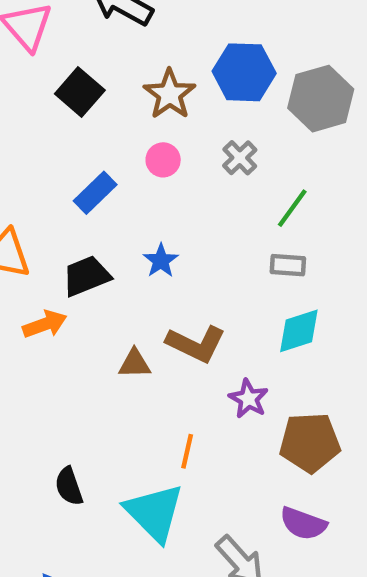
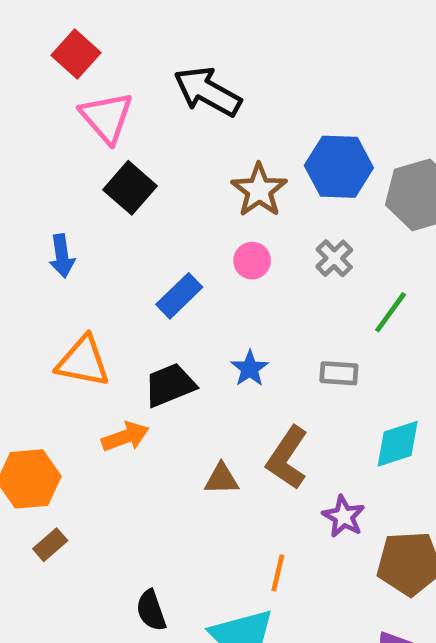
black square: (80, 92) -> (130, 188), moved
gray rectangle: (288, 265) -> (339, 373), moved
brown L-shape: (196, 344) -> (287, 458), turned 98

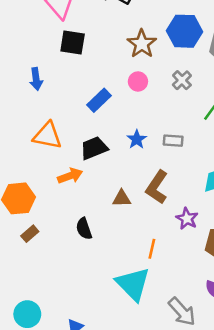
black square: (130, 188) -> (73, 43), turned -32
gray rectangle: (339, 373) -> (173, 141), moved
black semicircle: (151, 610) -> (84, 229), moved

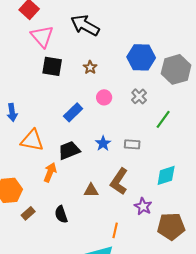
brown star: (142, 44) -> (90, 67), moved, size x0.6
blue arrow: (36, 79) -> (12, 112), moved
orange arrow: (70, 176) -> (50, 172), turned -48
brown rectangle: (30, 234) -> (28, 213), moved

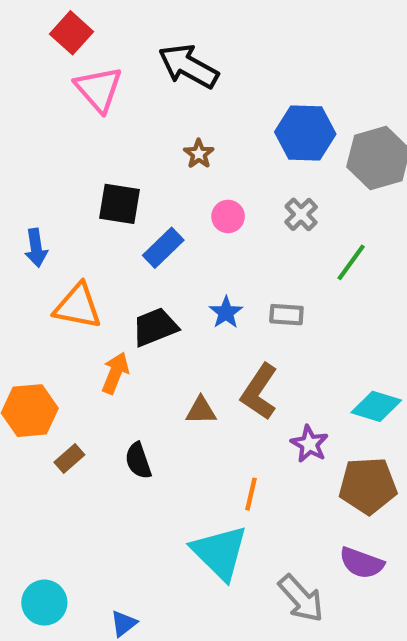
black square: (52, 66) -> (119, 204), moved
cyan diamond: (166, 175) -> (376, 406), moved, turned 35

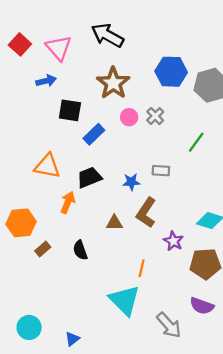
red square: (71, 33) -> (20, 44), moved
brown star: (199, 154) -> (113, 83), size x2.0
gray cross: (301, 214) -> (155, 116), moved
blue arrow: (36, 248) -> (46, 81), moved, turned -96
blue star: (226, 312) -> (131, 182), moved, turned 30

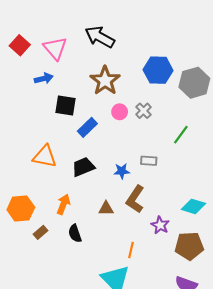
orange arrow: (68, 202) -> (63, 204), moved

